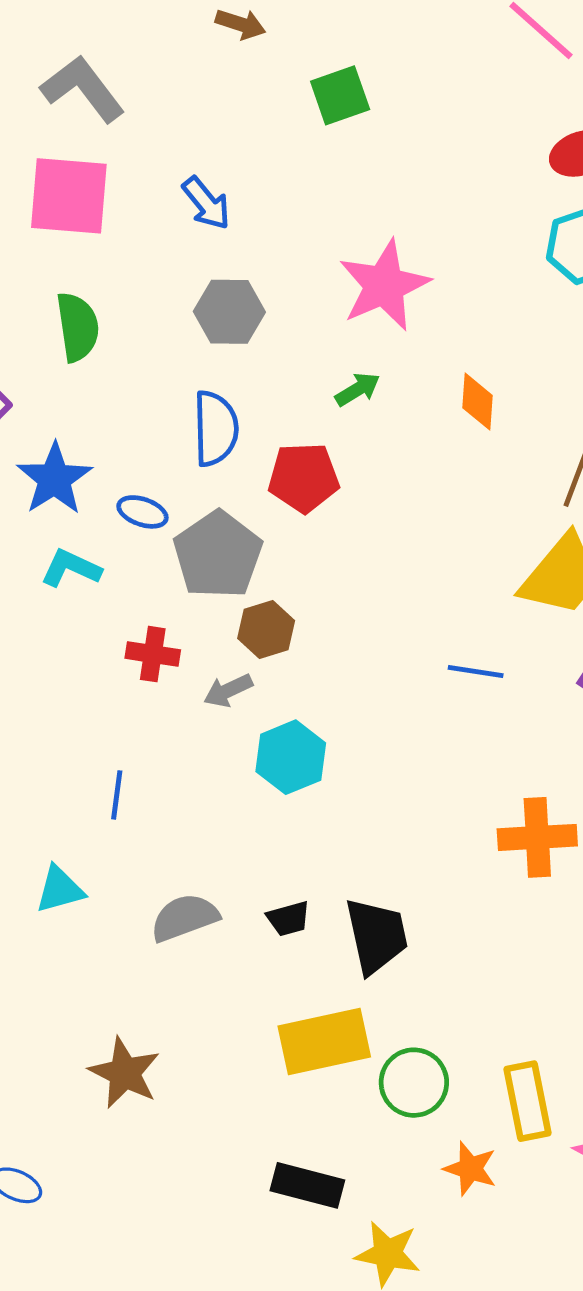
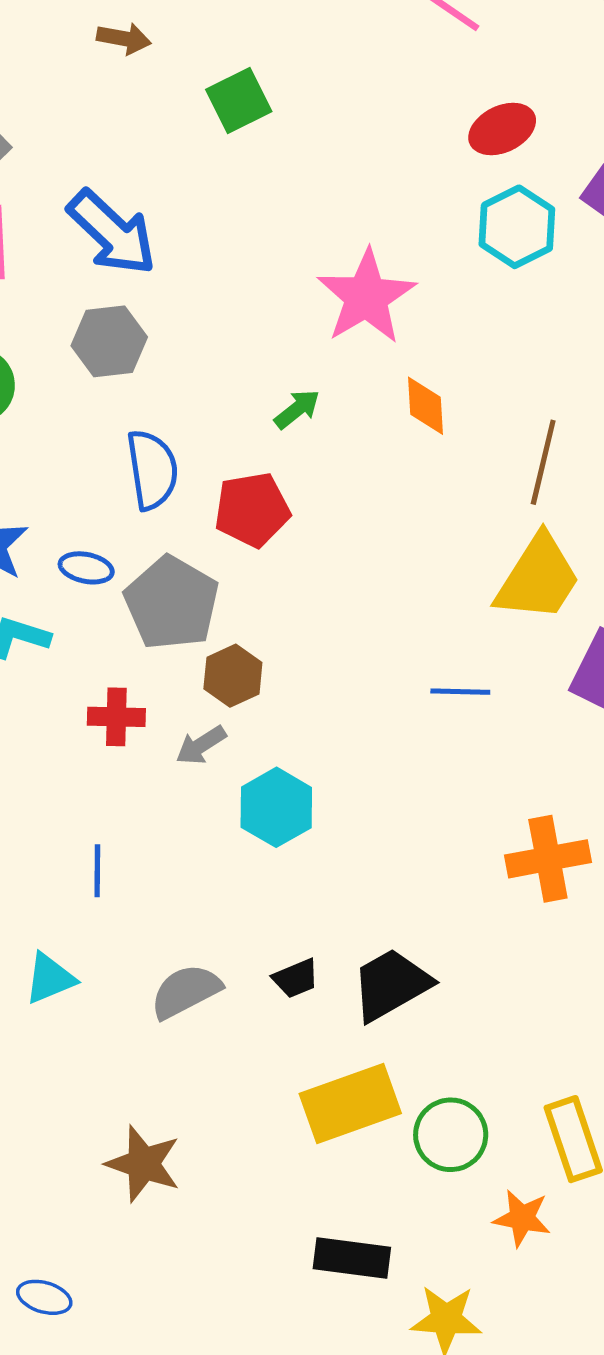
blue arrow: (206, 203) -> (112, 233), size x1.6
pink star: (384, 285) -> (366, 297), moved
gray hexagon: (229, 312) -> (109, 341), moved
black trapezoid: (376, 936) -> (391, 985), turned -100

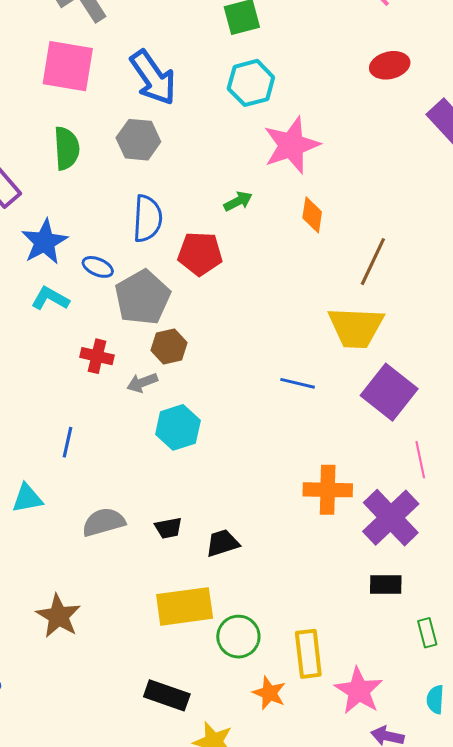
cyan hexagon: (517, 227) -> (251, 83), moved
yellow trapezoid: (538, 578) -> (356, 327), turned 48
black trapezoid: (391, 985) -> (222, 543), size x0.7

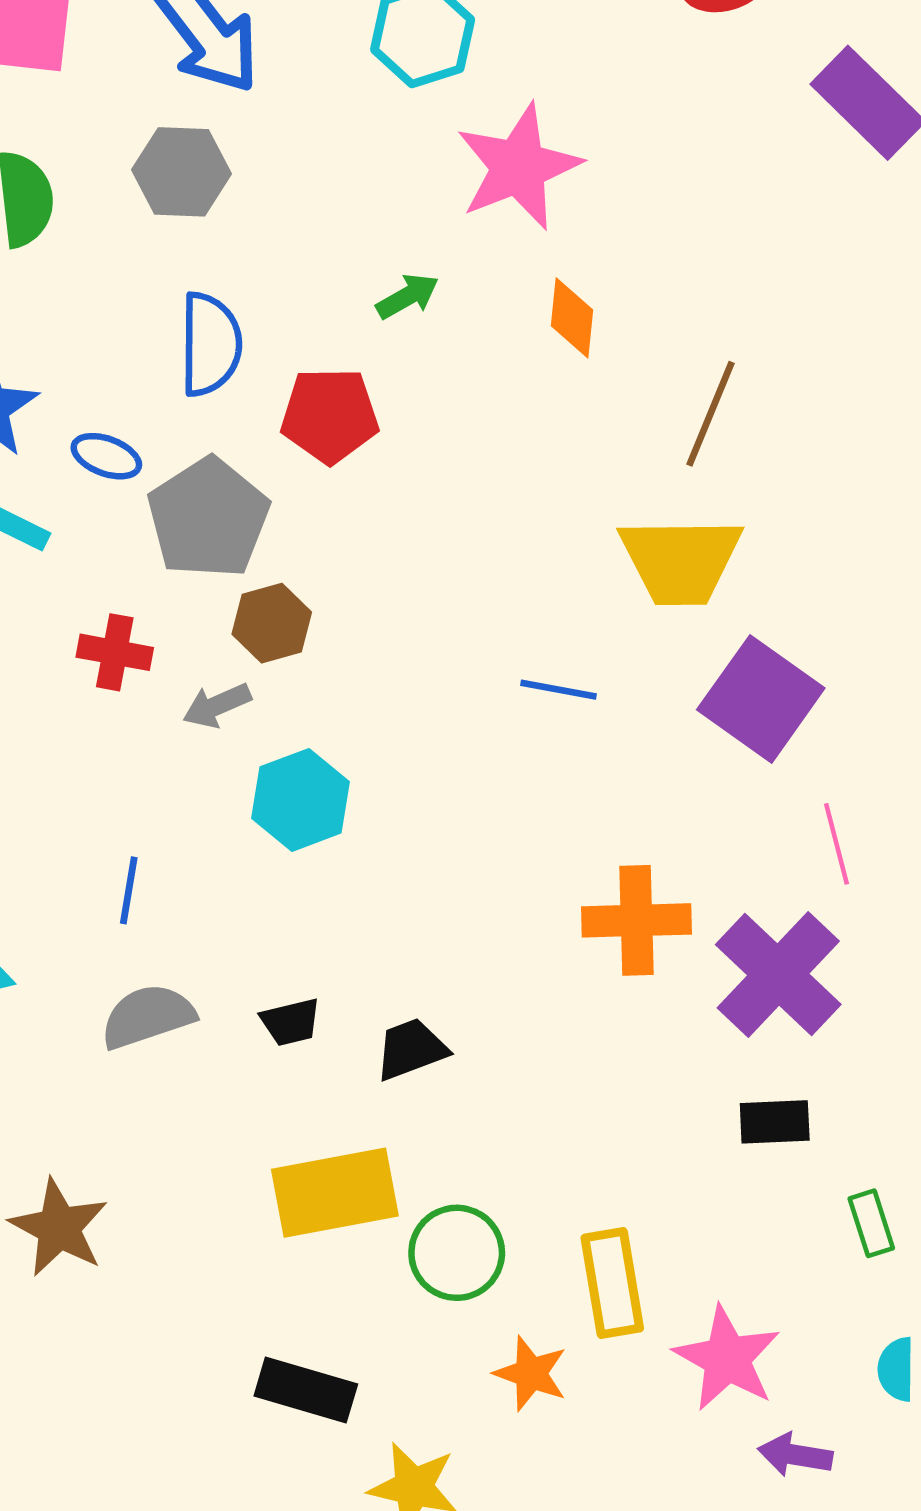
blue line: (68, 442) -> (129, 890), moved

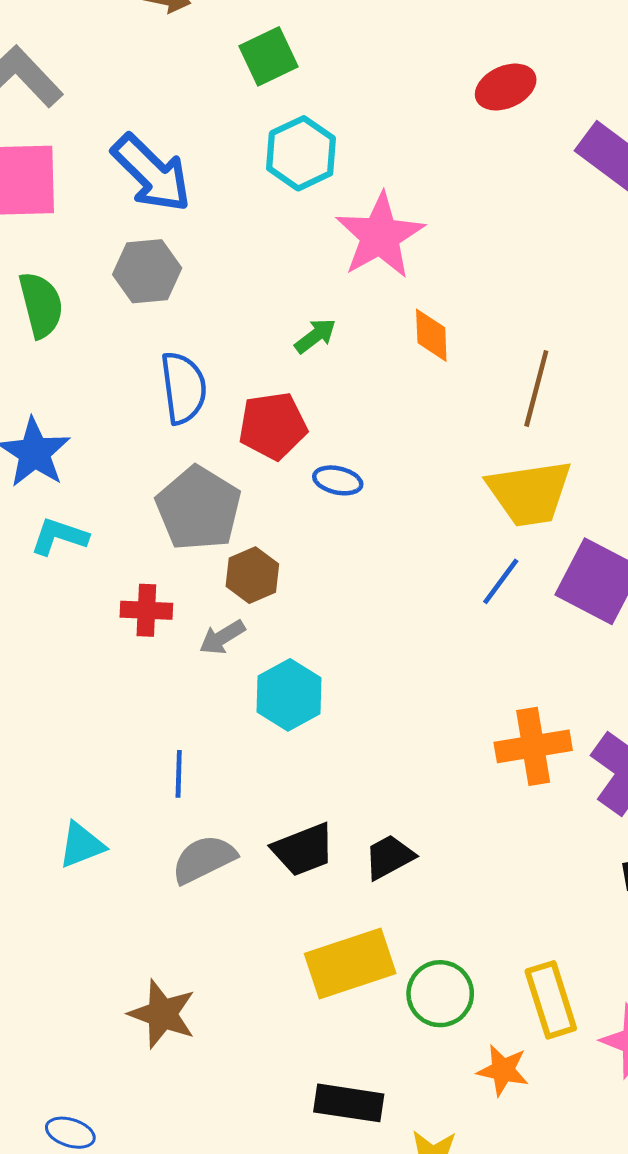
blue ellipse: (106, 456) -> (338, 480), moved
blue line: (559, 690) -> (501, 581), moved, turned -56
black trapezoid: (291, 1022) -> (303, 850), size x1.5

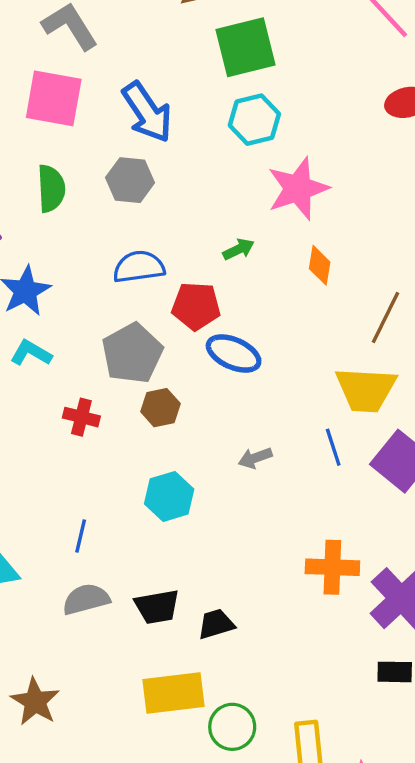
green square: (268, 56) -> (246, 47), size x1.5
blue semicircle: (183, 388) -> (139, 267), turned -102
blue ellipse: (338, 480) -> (234, 354), size x1.6
blue line: (501, 581) -> (333, 447), turned -66
gray arrow: (222, 637) -> (255, 458), moved

